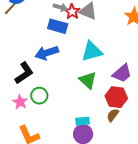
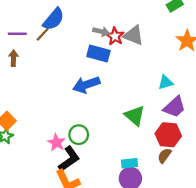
cyan triangle: (92, 51) -> (165, 82), moved, size x0.6
black L-shape: (24, 73) -> (69, 159), moved

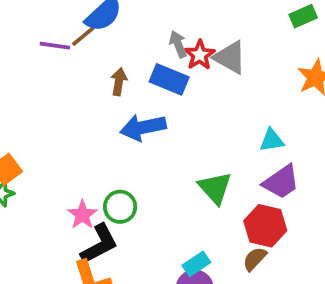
gray arrow: (101, 31) -> (178, 44), turned -133
purple line: (17, 34) -> (55, 46), moved
brown arrow: (13, 58) -> (119, 82), moved
cyan rectangle: (129, 163) -> (196, 264), turned -35

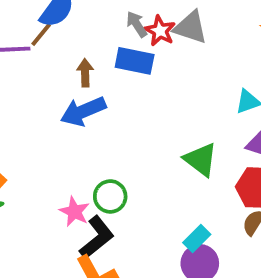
blue arrow: (143, 127) -> (83, 111), moved

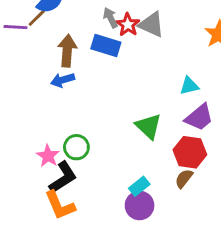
brown arrow: (85, 73) -> (67, 51), size x1.5
blue arrow: (83, 111) -> (63, 80), size x0.7

